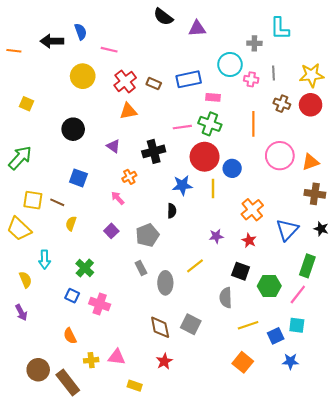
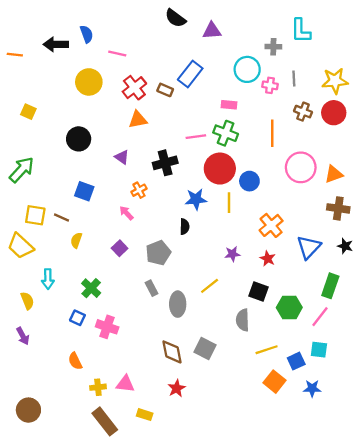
blue rectangle: (189, 79) -> (190, 74), moved, turned -40
orange square: (243, 362) -> (275, 382), moved
brown circle: (38, 370) -> (28, 410), moved
brown rectangle: (68, 382) -> (105, 421), moved

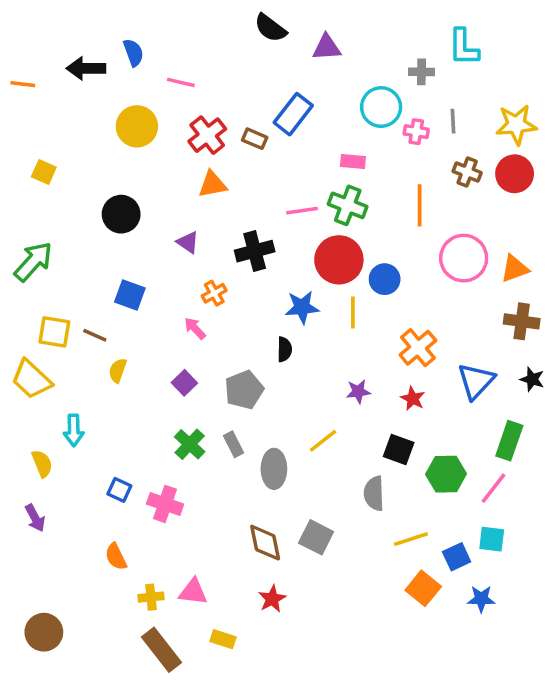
green cross: (91, 288) -> (190, 444), moved

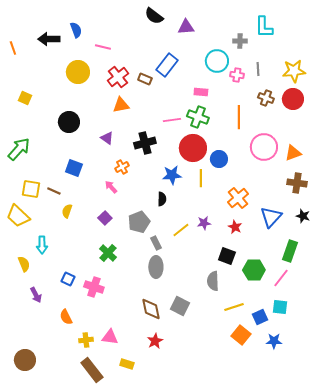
orange line: (23, 84) -> (13, 48), turned 64
yellow line: (323, 441) -> (181, 230), moved
gray rectangle: (234, 444) -> (156, 243), moved
purple arrow: (35, 518) -> (36, 295), moved

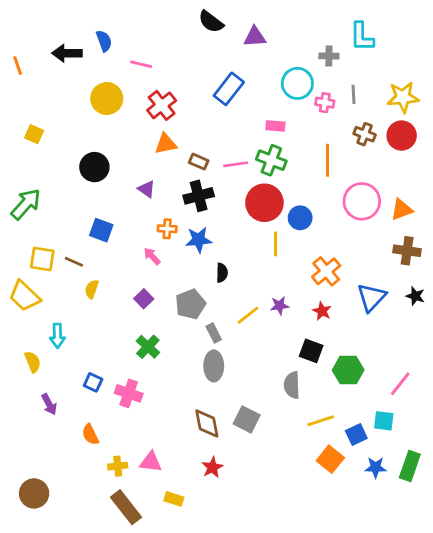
brown rectangle: (145, 79) -> (199, 162), moved
orange cross: (122, 167) -> (167, 229), turned 32
blue star: (172, 175) -> (199, 240), moved
green rectangle: (290, 251) -> (410, 466), moved
pink line: (281, 278) -> (400, 384), moved

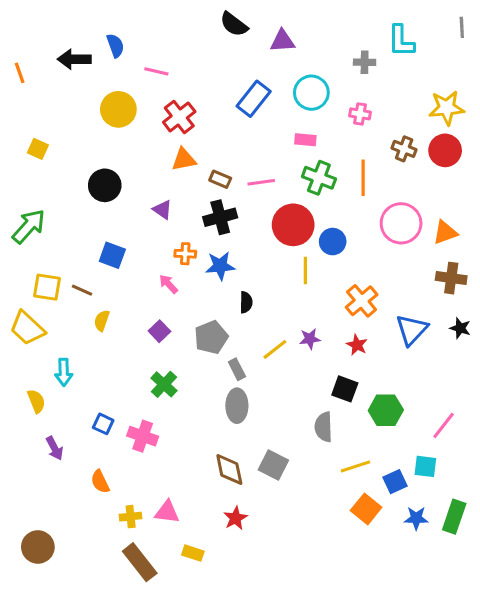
cyan circle: (297, 83) -> (311, 93), moved
gray line: (354, 94) -> (462, 27), moved
green cross: (271, 160) -> (319, 178), moved

